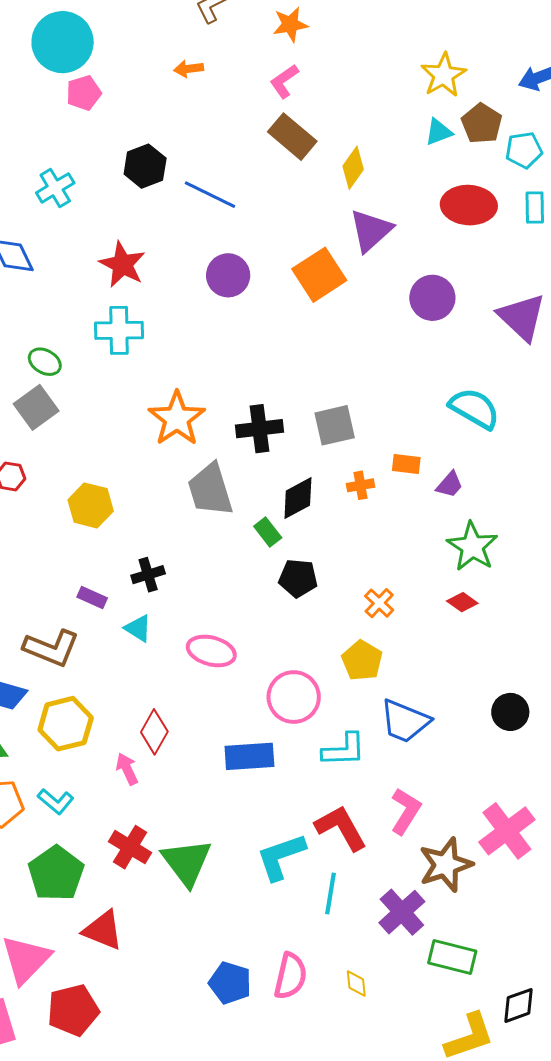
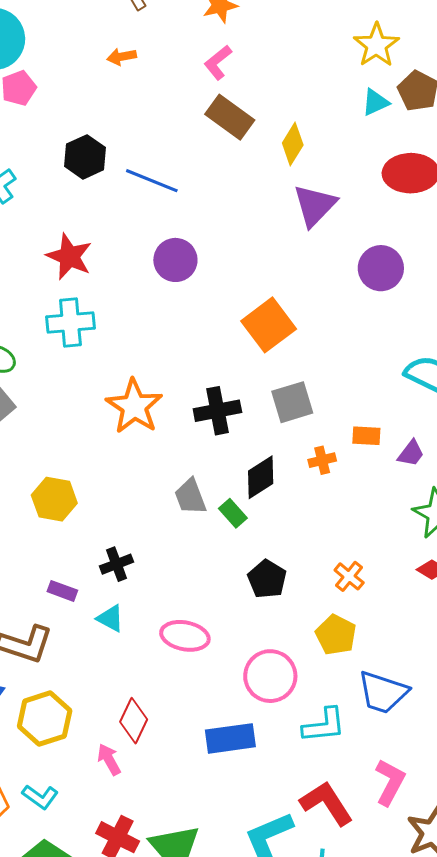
orange square: (319, 275) -> (269, 325), moved
gray trapezoid: (210, 490) -> (190, 497), moved, size x0.7
black pentagon: (298, 578) -> (267, 579), moved, turned 30

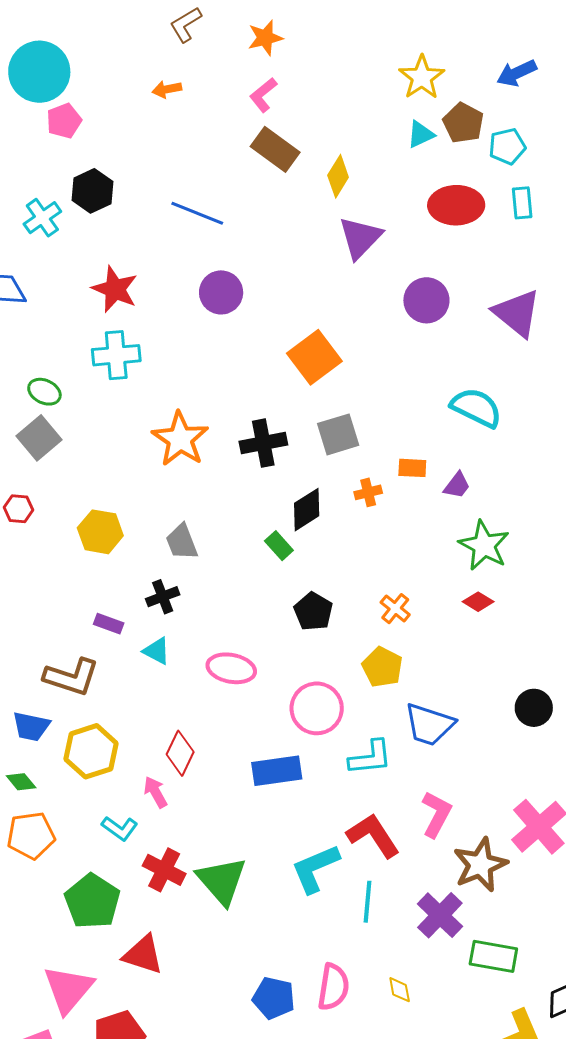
black hexagon: (85, 157) -> (92, 191), moved
gray trapezoid: (190, 497) -> (182, 542), moved
cyan L-shape: (40, 797) -> (120, 828), moved

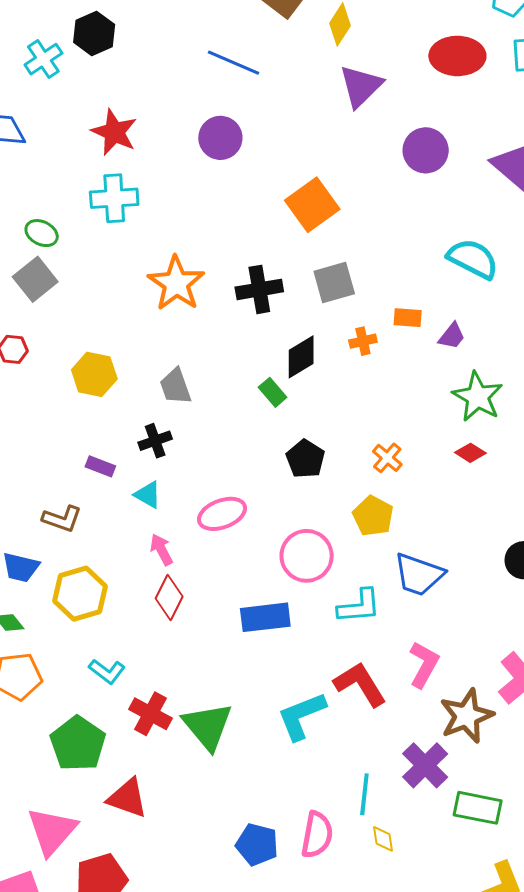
blue line: (197, 213) -> (234, 63), moved
pink ellipse: (231, 668) -> (222, 514), turned -33
brown L-shape: (71, 677) -> (62, 519), size x0.7
pink arrow: (155, 792) -> (161, 550), moved
cyan line: (367, 902) -> (364, 794), moved

